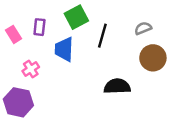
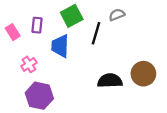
gray semicircle: (143, 28) -> (117, 15), moved
brown circle: (153, 58) -> (143, 74), moved
purple hexagon: (18, 102) -> (39, 96), moved

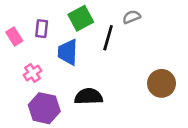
black semicircle: (110, 81) -> (89, 96), moved

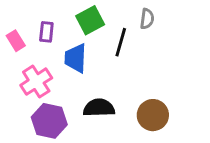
gray semicircle: (132, 17) -> (147, 19), turned 120
pink cross: (32, 73) -> (36, 82), size x1.5
brown circle: (162, 83) -> (153, 115), moved

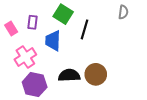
gray semicircle: (147, 19) -> (123, 12), moved
green square: (90, 20) -> (63, 14), turned -30
brown circle: (153, 115) -> (96, 74), moved

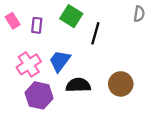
pink rectangle: (11, 28) -> (13, 21), moved
blue trapezoid: (53, 41) -> (60, 61), moved, turned 35
brown circle: (96, 74) -> (121, 84), moved

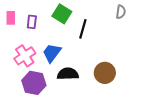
pink rectangle: (13, 21) -> (11, 18), turned 32

